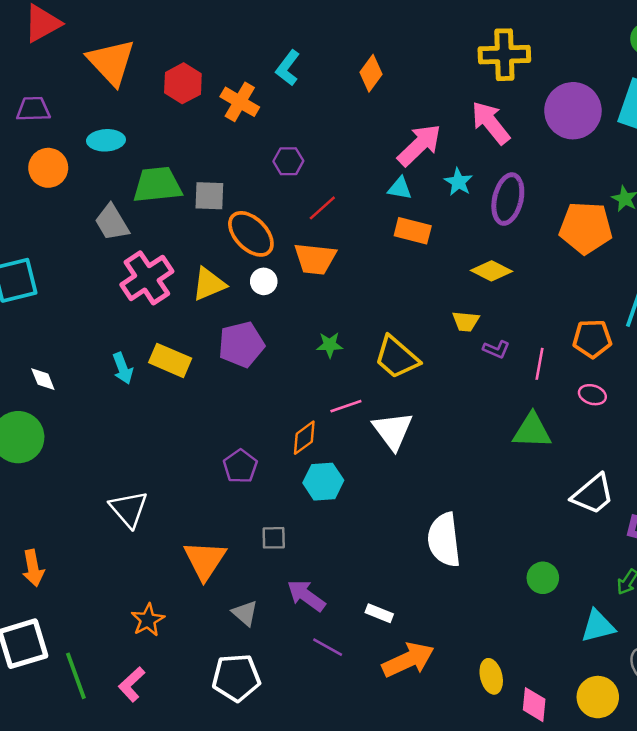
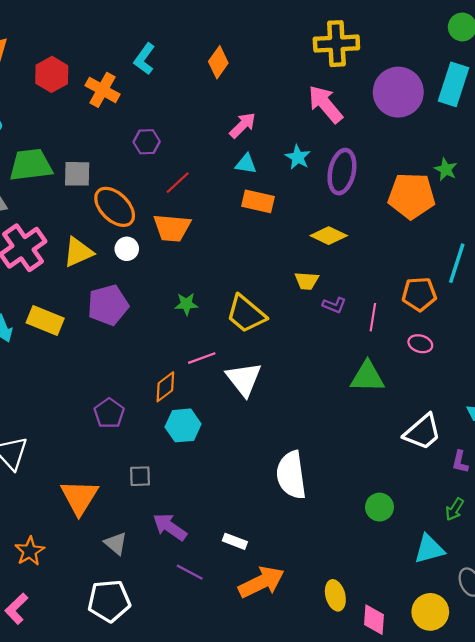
pink arrow: (419, 145) -> (243, 125), moved, size x0.7

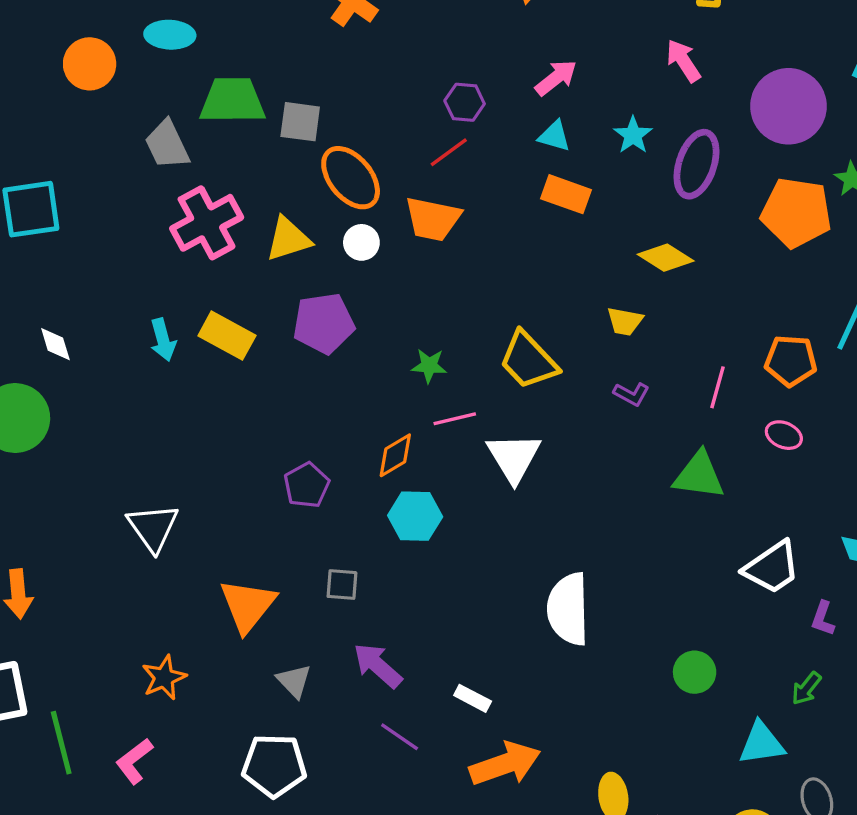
purple circle: (398, 92) -> (788, 106), moved
pink arrow: (325, 104) -> (683, 61), size x0.7
purple hexagon: (147, 142) -> (465, 102), moved
green star: (186, 304) -> (429, 366), moved
purple L-shape: (334, 305) -> (631, 394), moved

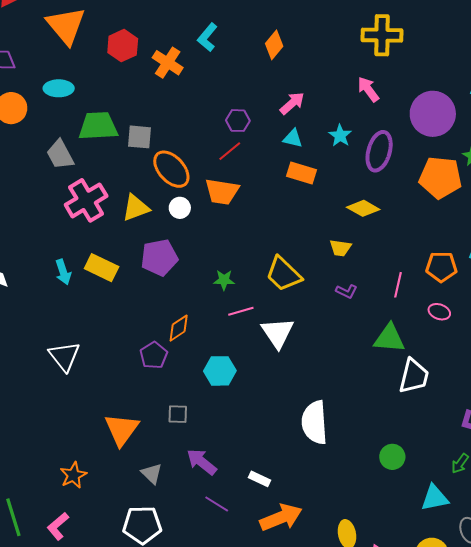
orange diamond: (395, 455) -> (179, 328), moved
white triangle: (153, 528) -> (64, 356), moved
white trapezoid: (772, 567) -> (414, 376), moved, turned -39

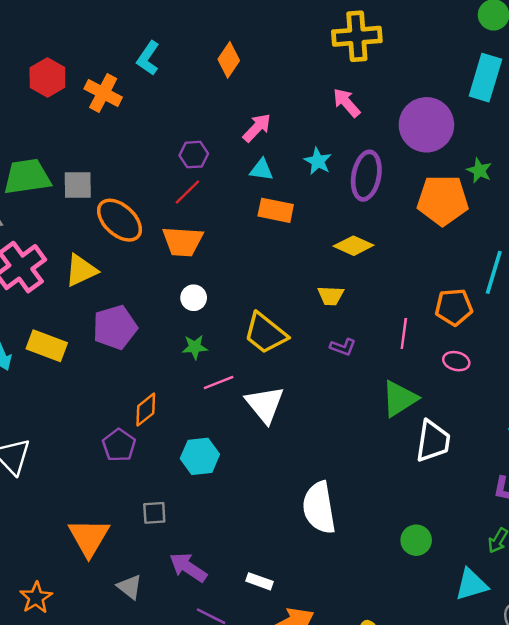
white circle: (180, 208) -> (194, 298), moved
green triangle: (389, 338) -> (399, 399), turned -32

